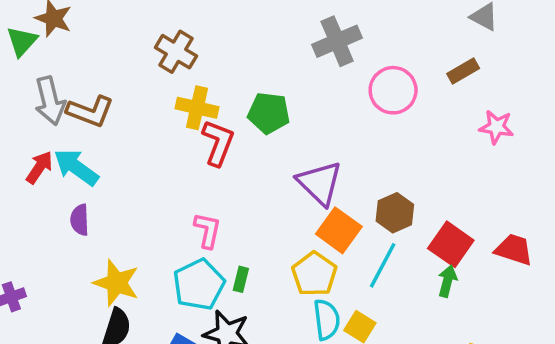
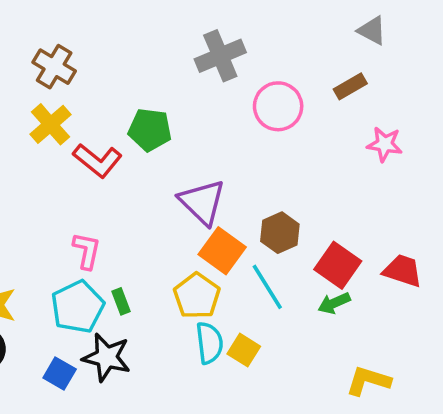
yellow cross: (197, 108) -> (51, 124), moved, turned 36
red L-shape: (218, 143) -> (97, 160), turned 108
cyan line: (383, 265) -> (267, 287), turned -60
green rectangle: (241, 279) -> (121, 301), turned -35
green arrow: (447, 281) -> (334, 303), turned -128

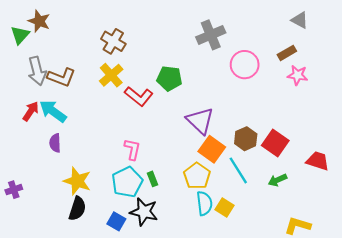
pink star: (385, 144) -> (298, 75), moved
red square: (338, 265) -> (275, 143), moved

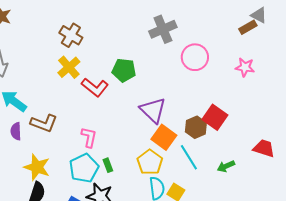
gray triangle: (300, 20) -> (259, 15), moved
brown rectangle: (287, 53) -> (248, 27), moved
brown L-shape: (61, 77) -> (44, 123), moved
red square: (275, 143) -> (215, 117), moved

